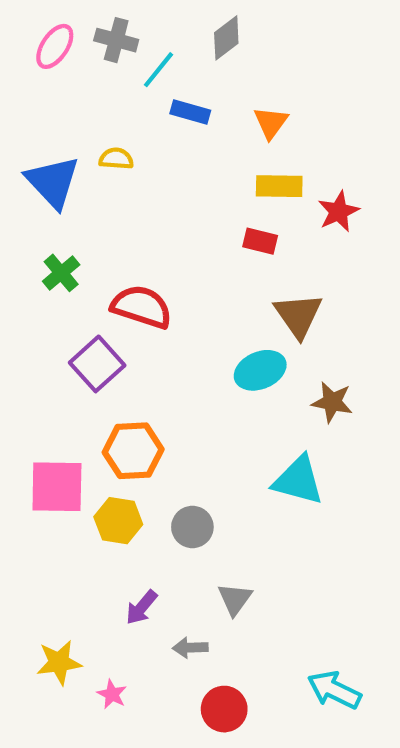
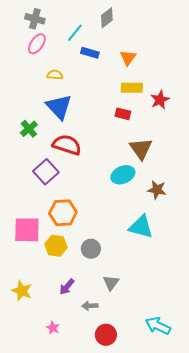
gray cross: (116, 40) -> (35, 19), moved
pink ellipse: (55, 46) -> (37, 44), moved
blue triangle: (53, 182) -> (59, 107), moved
yellow star: (59, 662) -> (22, 291), moved, turned 30

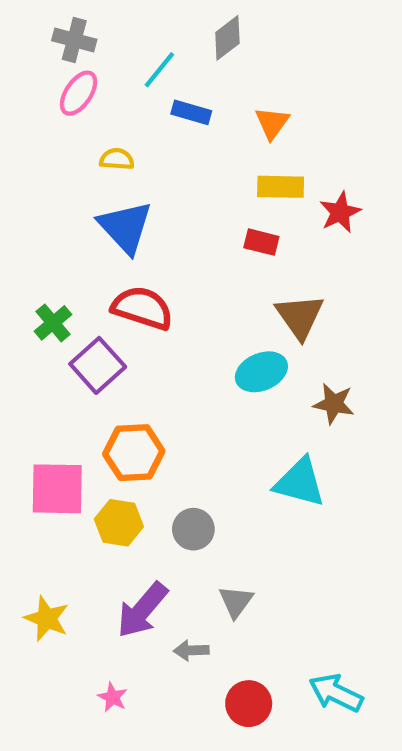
green cross: (29, 129) -> (53, 323), moved
purple arrow: (67, 287) -> (142, 610), size x1.6
red circle: (106, 335) -> (249, 704), moved

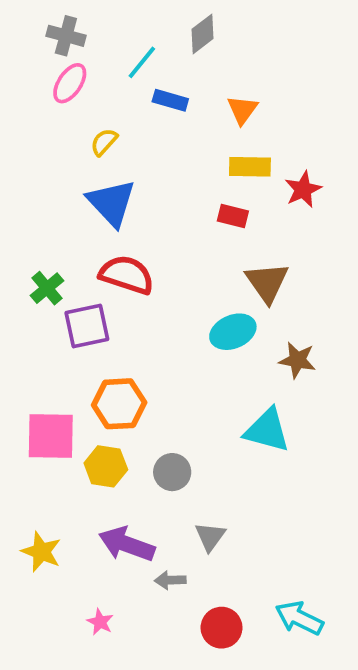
yellow semicircle: (117, 159) -> (104, 142), turned -52
purple square: (98, 365) -> (87, 326), turned 30
purple arrow: (142, 610) -> (127, 544), turned 70

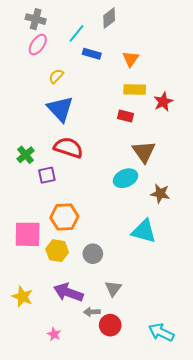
purple square: (87, 326) -> (47, 175), size x0.7
red circle: (222, 628) -> (110, 325), moved

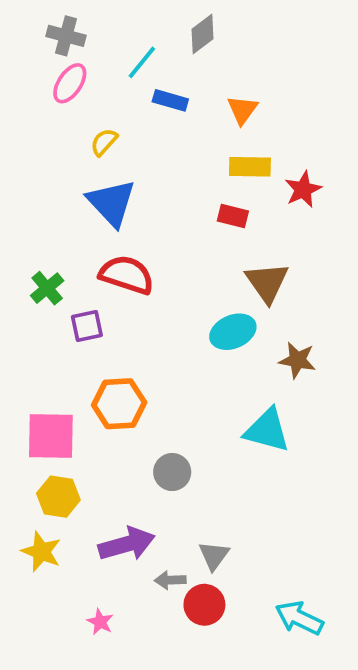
yellow hexagon: (57, 251) -> (58, 497), moved
gray triangle: (113, 288) -> (214, 555), moved
purple arrow: (68, 292) -> (127, 544), turned 144

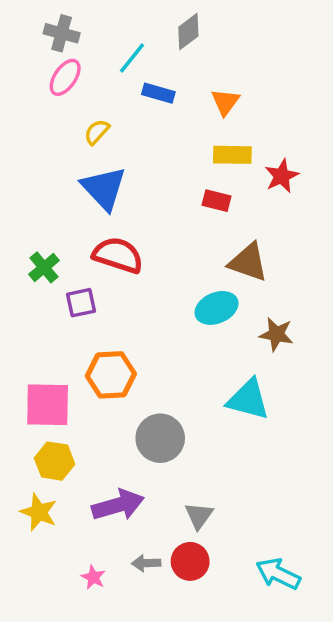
brown triangle: (267, 282) -> (248, 262), turned -36
gray circle: (172, 472) -> (160, 438), size x1.4
gray arrow: (170, 580) -> (146, 563), moved

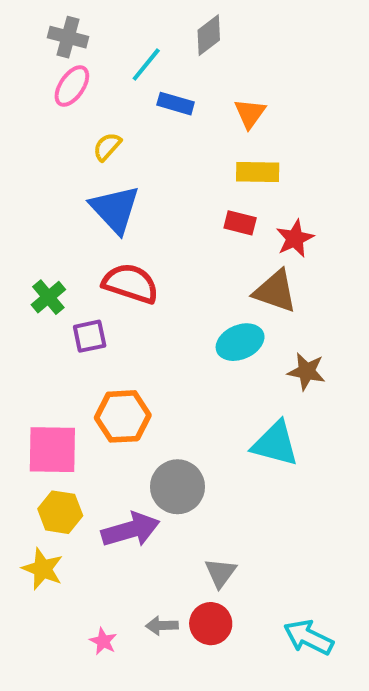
red star: (282, 176) -> (295, 238), moved
purple arrow: (118, 505) -> (131, 530), moved

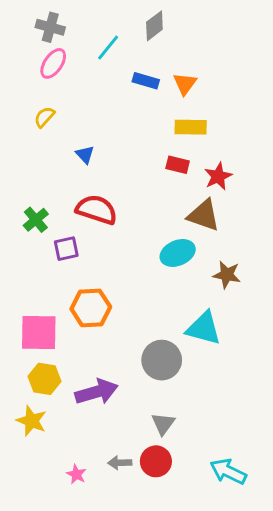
blue rectangle: (176, 104) -> (146, 81), moved
yellow semicircle: (107, 147) -> (44, 117), moved
blue triangle: (115, 209) -> (85, 155), size x0.5
gray circle: (177, 487) -> (162, 360), moved

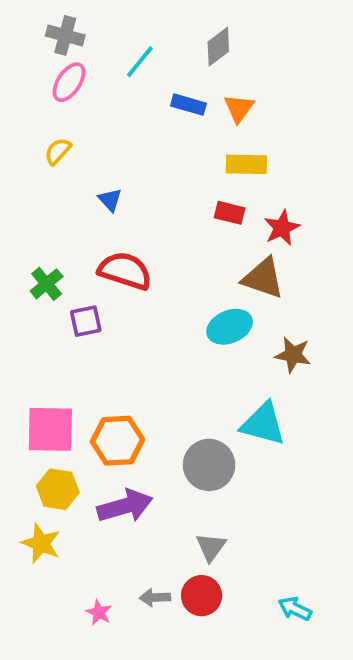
gray diamond: (154, 26) -> (218, 47), moved
orange hexagon: (91, 308) -> (118, 441), moved
cyan arrow: (228, 471) -> (295, 609), size x0.7

